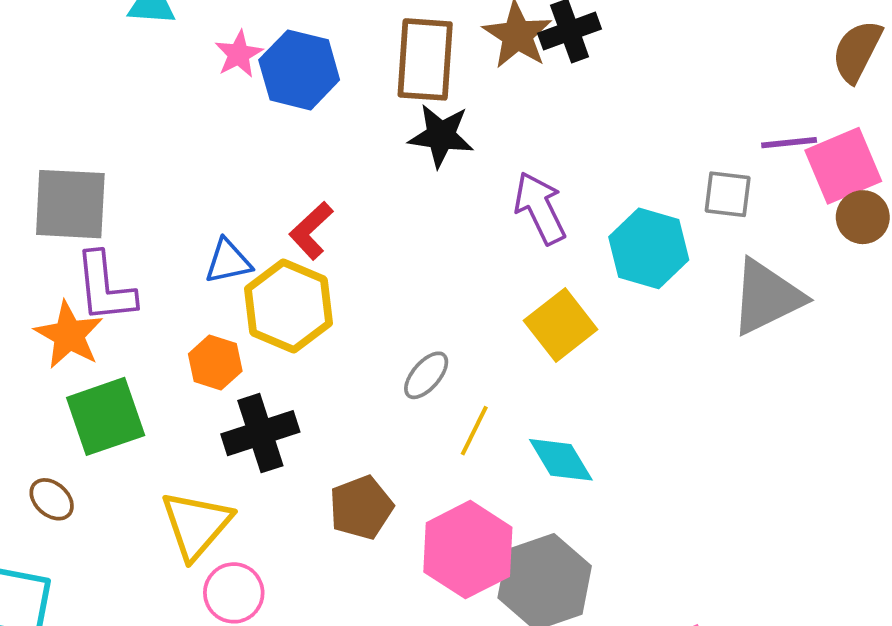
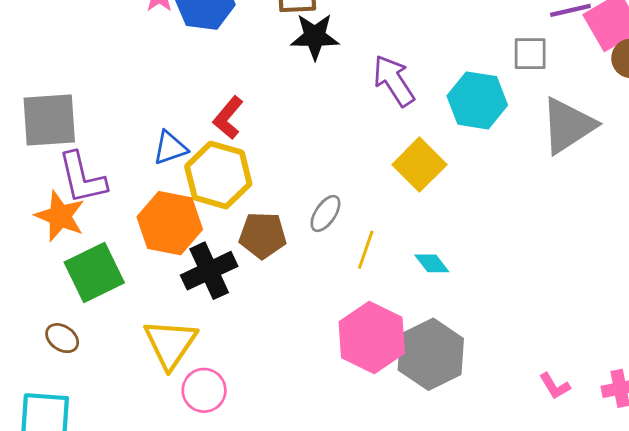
orange hexagon: (215, 362) -> (170, 223), size x1.6
cyan diamond: (561, 460) -> (432, 263), size x0.7
brown pentagon: (361, 507) -> (263, 235), moved, turned 30

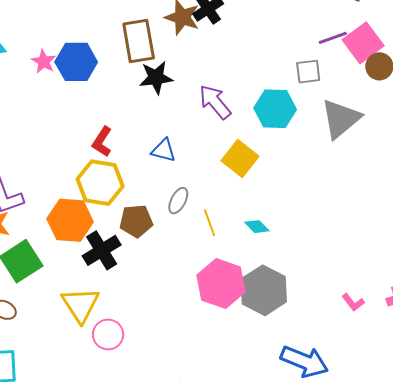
blue triangle: (170, 148) -> (164, 150), moved, turned 40
yellow line: (366, 250) -> (209, 223), turned -32

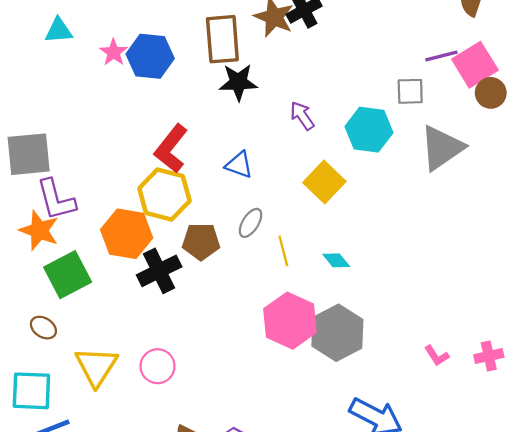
purple arrow: (215, 102) -> (302, 116), size x0.7
red L-shape: (102, 142) -> (171, 149), size x1.4
yellow triangle: (81, 305) -> (96, 366), moved

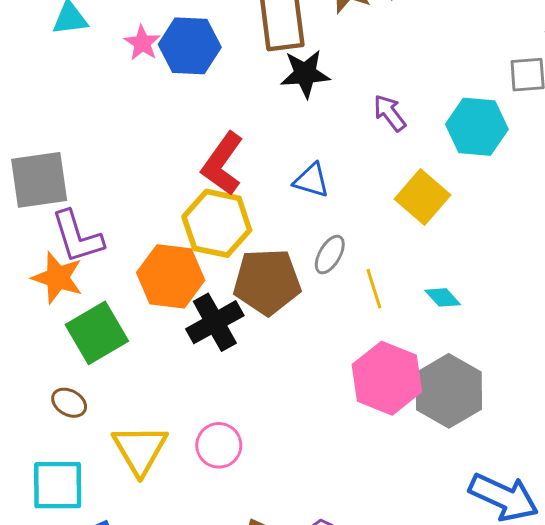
brown pentagon: (201, 242) -> (267, 282), size x1.4

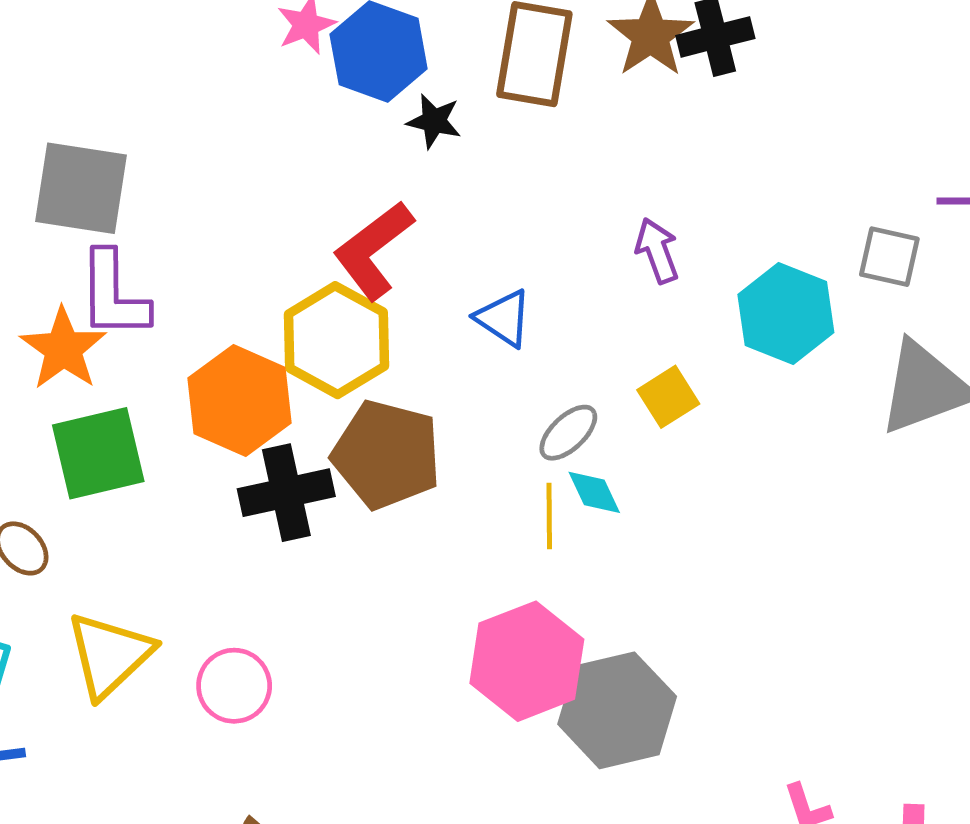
black star: (305, 74) -> (434, 121), moved, size x0.7
yellow square: (422, 197) -> (668, 397), size x0.7
gray ellipse: (330, 255) -> (568, 433), moved
cyan diamond: (443, 297) -> (594, 492), moved

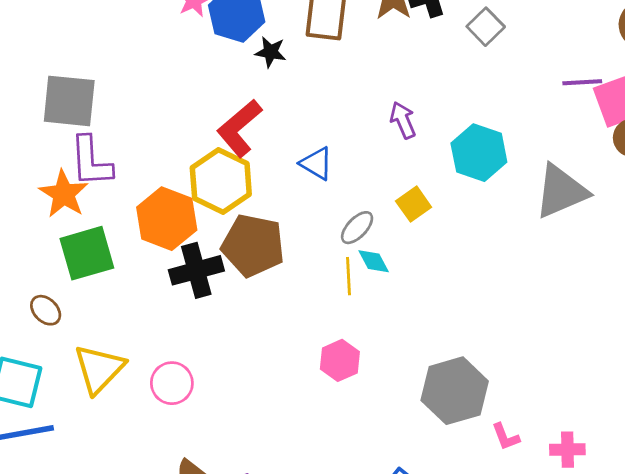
gray square: (889, 257) -> (486, 27), moved, turned 36
pink hexagon: (527, 661) -> (340, 360), size x0.6
gray hexagon: (617, 710) -> (455, 391), moved

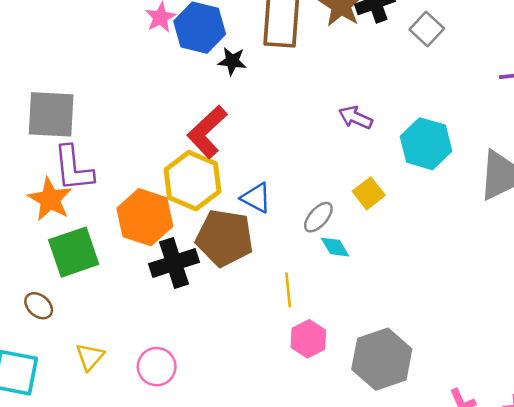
purple arrow: (403, 120) -> (355, 117), turned -40
blue triangle: (316, 164) -> (256, 198), moved
yellow line: (348, 276) -> (288, 290), moved
yellow triangle: (99, 369) -> (90, 357), size x0.6
gray hexagon: (455, 391) -> (382, 359), moved

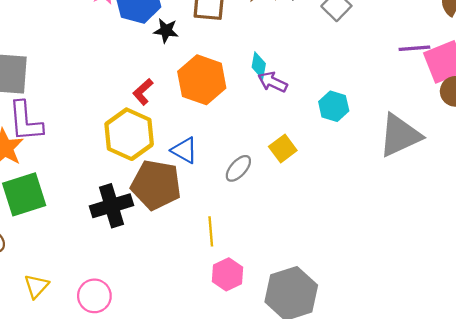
red L-shape: (207, 132) -> (143, 92), size x0.6
cyan hexagon: (426, 144) -> (334, 106), size x0.7
orange hexagon: (145, 217) -> (202, 80), moved
cyan diamond: (335, 247) -> (259, 65), moved, turned 40

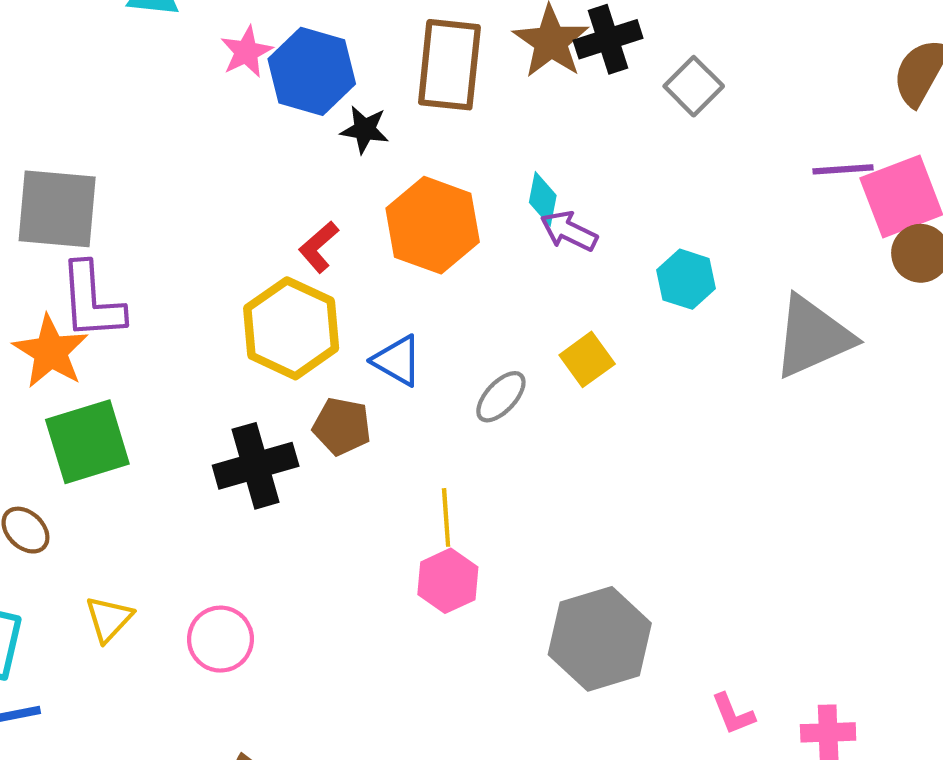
brown pentagon: (156, 185) -> (342, 426), size x0.6
pink hexagon: (227, 274) -> (448, 581), moved

